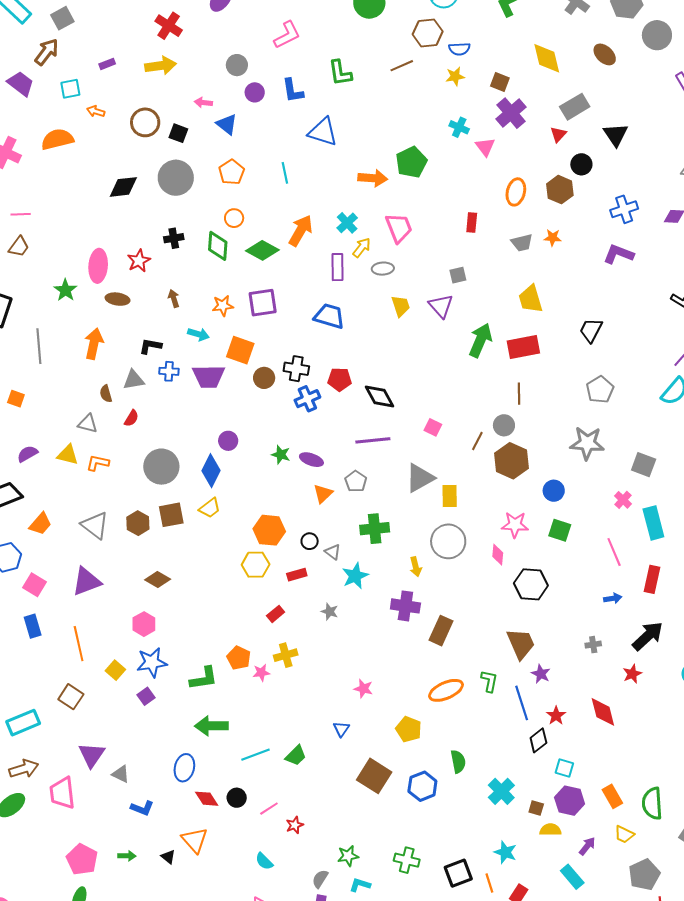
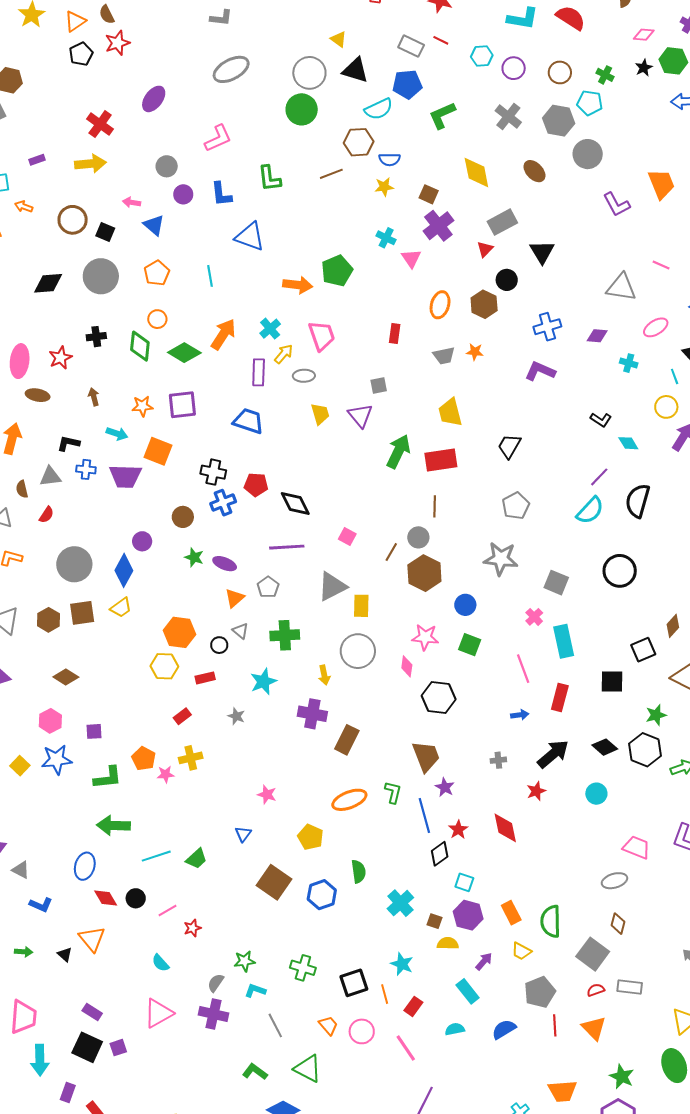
brown circle: (264, 378) -> (183, 517), moved
gray triangle: (333, 552) -> (240, 631), moved
purple square: (146, 696) -> (94, 731), moved, turned 30

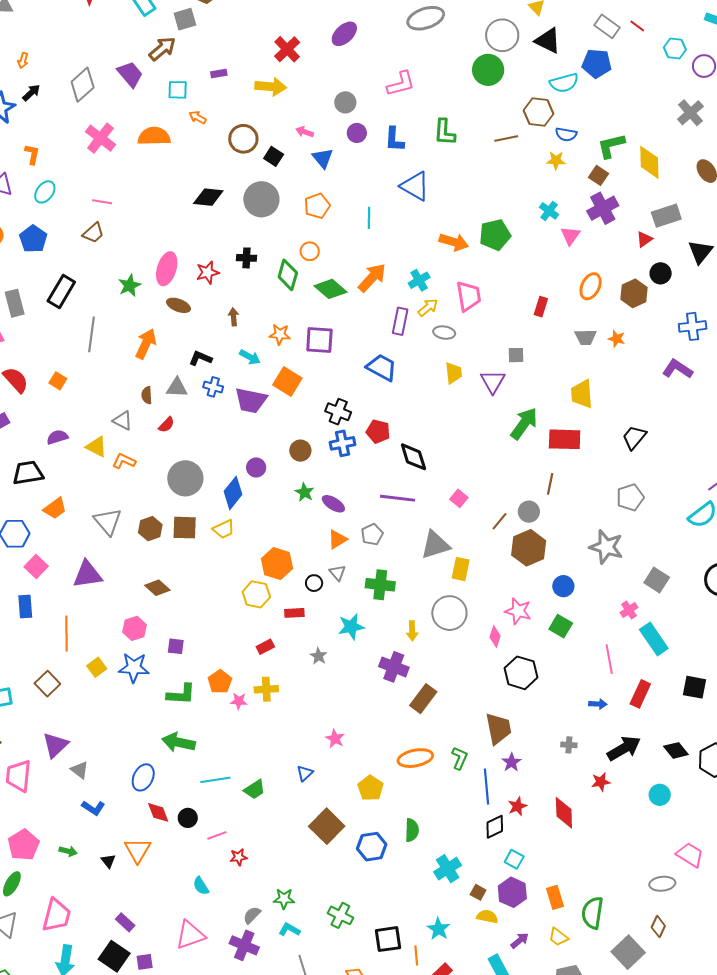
green L-shape: (442, 115) -> (611, 146), moved
cyan rectangle: (564, 641) -> (654, 639), turned -32

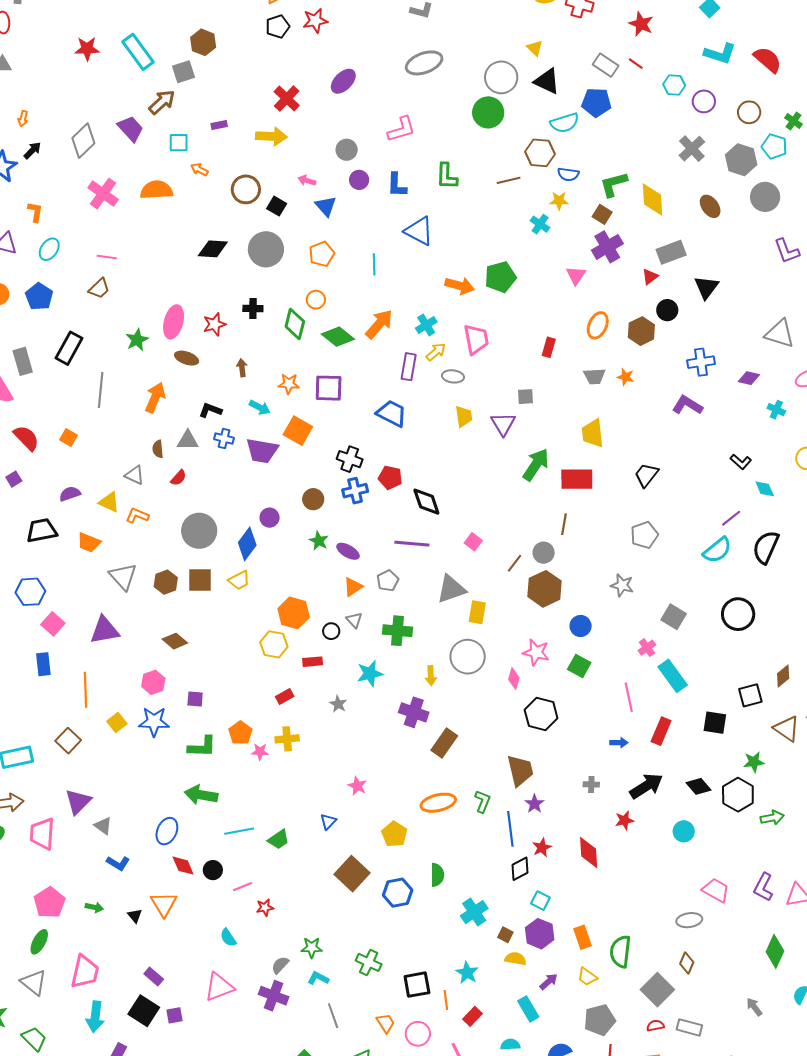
cyan cross: (549, 211) -> (540, 224), moved
orange trapezoid: (55, 508) -> (89, 543), moved, turned 60
gray star: (606, 547) -> (622, 585), size x0.7

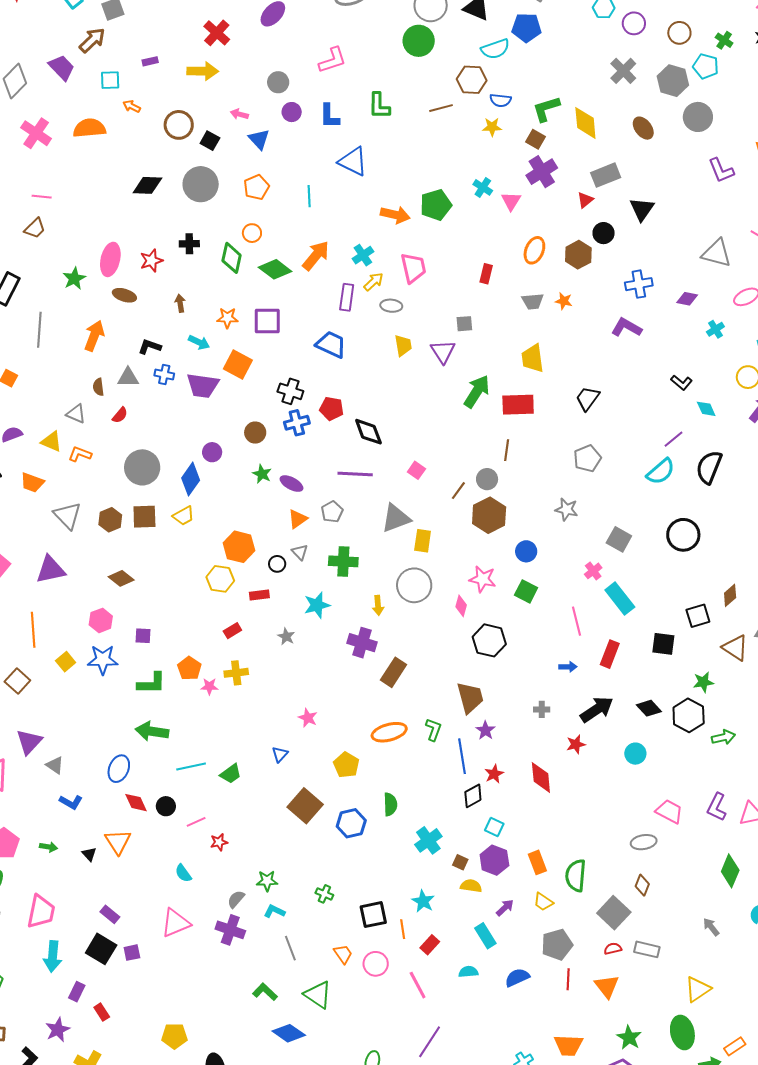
cyan cross: (540, 224) -> (483, 187), moved
cyan cross: (776, 410) -> (715, 329), turned 36
green cross: (369, 962) -> (324, 894), size x0.7

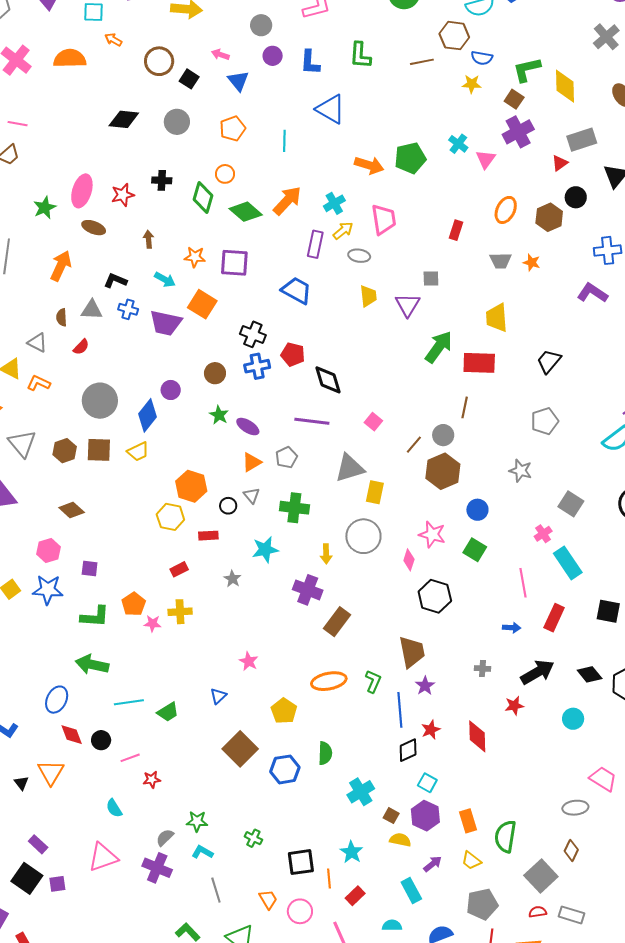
gray circle: (201, 184) -> (177, 122), size x0.7

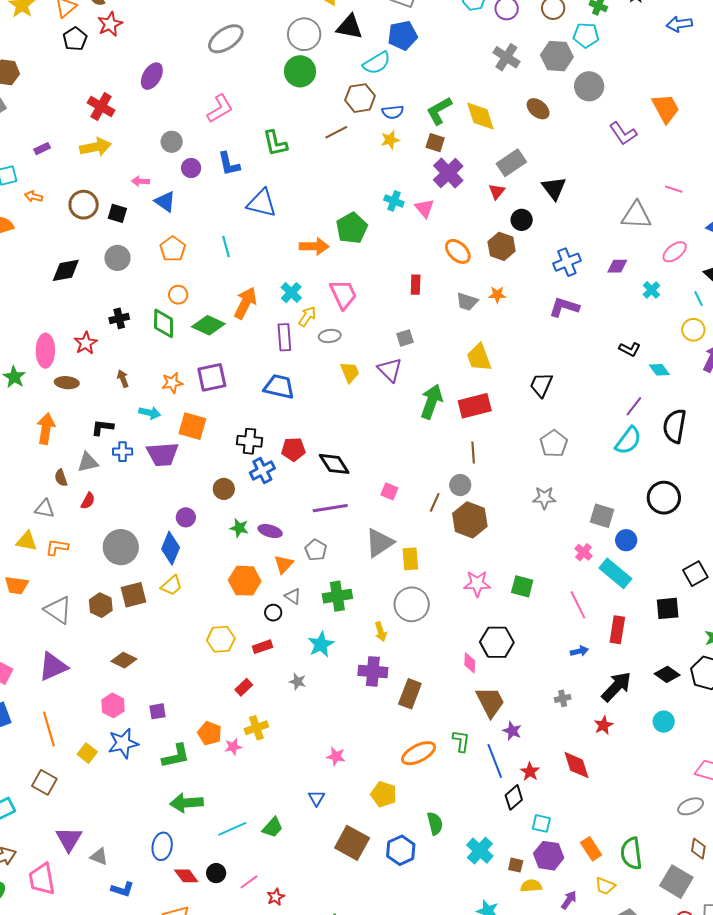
orange ellipse: (506, 210) -> (458, 251), turned -56
gray trapezoid: (501, 261) -> (467, 302), turned 35
orange hexagon: (191, 486) -> (245, 581), moved
blue circle: (477, 510) -> (626, 540), moved
pink diamond: (409, 560) -> (470, 663), moved

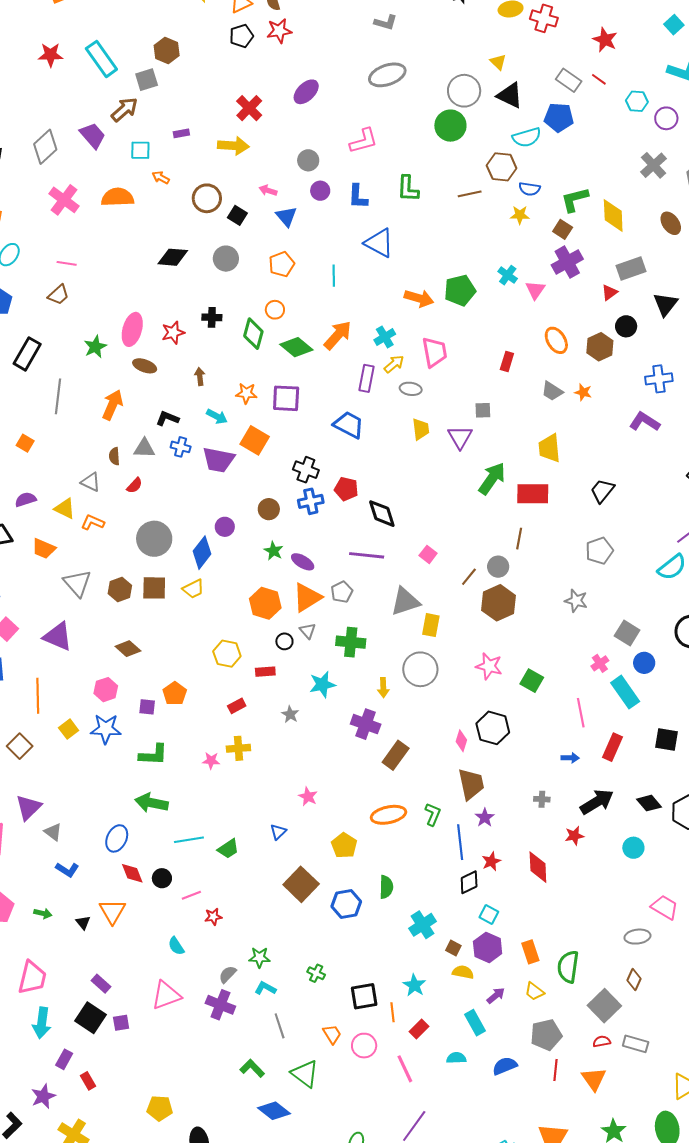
orange triangle: (284, 564) -> (307, 597), size x1.5
purple triangle: (53, 666) -> (58, 636), turned 32
orange pentagon: (210, 733) -> (175, 694), moved

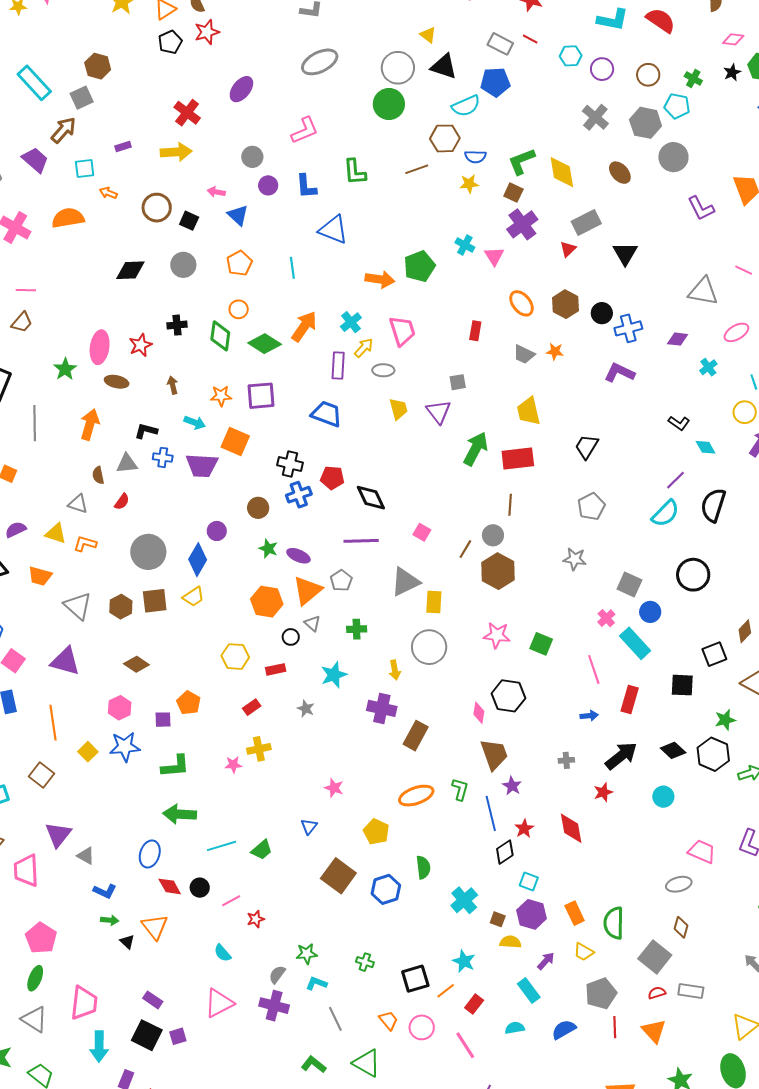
black circle: (626, 326) -> (602, 313), moved
green cross: (351, 642) -> (357, 629), size x0.7
green arrow: (43, 913) -> (110, 920), moved
orange line: (393, 1012) -> (446, 991), turned 66

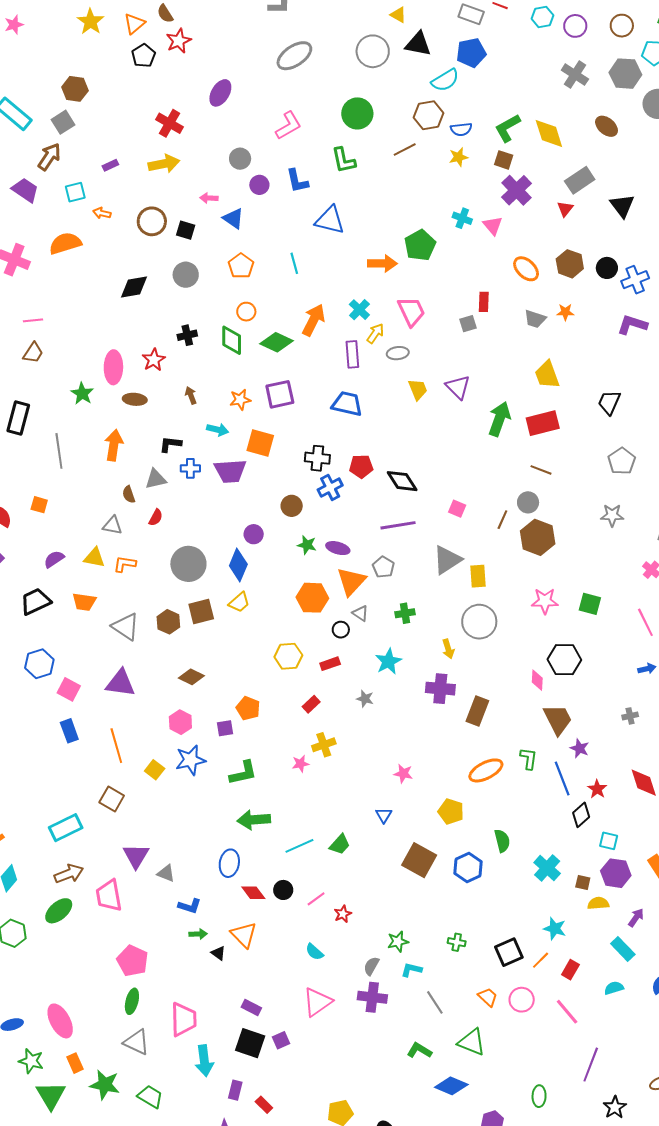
green circle: (389, 104) -> (357, 113), moved
gray square: (458, 382) -> (468, 324), moved
brown line: (510, 505) -> (541, 470), turned -65

